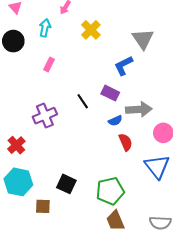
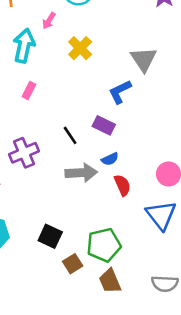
cyan arrow: (45, 28) -> (24, 46), size x1.5
gray arrow: (139, 109) -> (81, 173), moved
brown square: (43, 206) -> (73, 264), moved, turned -35

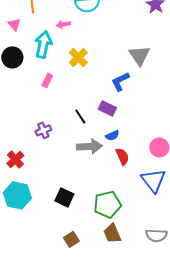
pink arrow: (49, 21) -> (63, 24), turned 48
yellow cross: (80, 48) -> (78, 57), moved
purple cross: (24, 153) -> (43, 130), size x0.7
brown square: (73, 264) -> (71, 239), moved

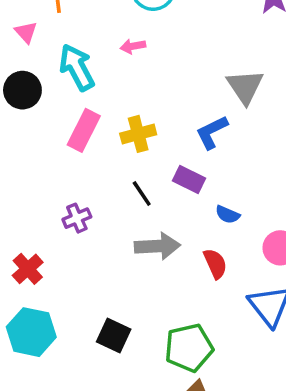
pink arrow: (63, 24) -> (133, 46), moved
cyan arrow: (43, 44) -> (77, 67), turned -40
yellow cross: (78, 57) -> (138, 134), moved, turned 30
pink rectangle: (47, 80) -> (84, 130), size x1.6
blue semicircle: (112, 135) -> (228, 215), moved, turned 48

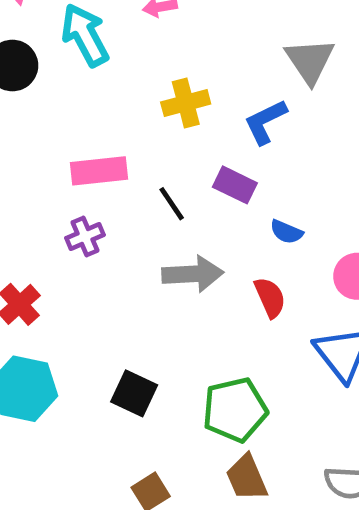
pink rectangle: (84, 130) -> (99, 171), moved, turned 57
yellow cross: (138, 134) -> (186, 103), moved

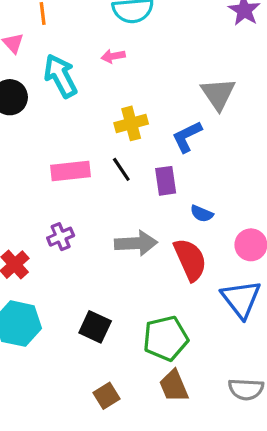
purple rectangle: (235, 185) -> (166, 181), turned 56
black line: (172, 204) -> (121, 169), moved
purple cross: (85, 236) -> (61, 237), moved
red semicircle: (270, 297) -> (190, 260), size x1.5

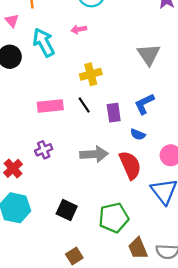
blue L-shape: (187, 137) -> (144, 104), moved
brown trapezoid: (174, 386) -> (138, 248), moved

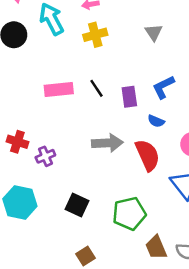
gray triangle: (149, 55) -> (154, 32), moved, size x0.7
yellow cross: (91, 74) -> (95, 35), moved
purple cross: (44, 150) -> (45, 156), moved
red cross: (13, 168) -> (17, 142), moved, turned -30

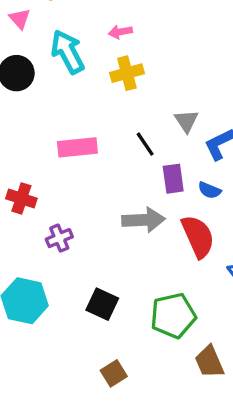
gray triangle: (154, 32) -> (186, 121), moved
black line: (96, 88) -> (145, 144), moved
purple rectangle: (129, 97) -> (173, 179), moved
red cross: (17, 142) -> (21, 198), moved

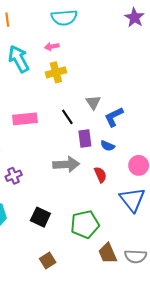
red semicircle: (198, 236) -> (100, 175), size x0.6

